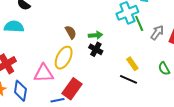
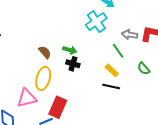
green line: (139, 23) -> (118, 51), moved
gray arrow: (157, 33) -> (130, 35), turned -105
green arrow: (96, 35) -> (70, 50), turned 32

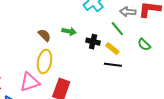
black cross: (73, 64) -> (93, 42), moved

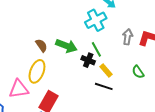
gray arrow: (128, 12) -> (128, 37), turned 84
green line: (117, 29) -> (96, 49), moved
green arrow: (69, 31) -> (66, 46), size x1.5

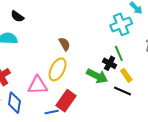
green arrow: (66, 46) -> (97, 76), moved

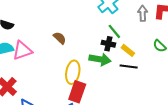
yellow ellipse: (58, 69) -> (73, 72), moved
pink triangle: (38, 85) -> (22, 51), moved

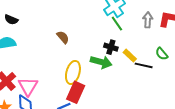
green line: (114, 31) -> (117, 24), moved
pink triangle: (22, 51) -> (28, 86), moved, turned -45
black line: (129, 67) -> (144, 65), moved

